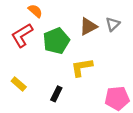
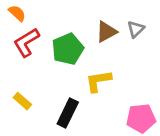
orange semicircle: (35, 11) -> (17, 13), moved
black rectangle: (56, 94) -> (68, 113), size x1.5

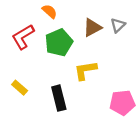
orange semicircle: (17, 13) -> (50, 11), moved
black rectangle: (68, 113) -> (59, 98), turned -40

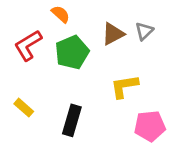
yellow L-shape: (85, 70) -> (124, 86), moved
black rectangle: (59, 98) -> (72, 120), turned 30

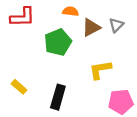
orange semicircle: (61, 14) -> (71, 11), moved, turned -35
red L-shape: (28, 45) -> (23, 17), moved, turned -150

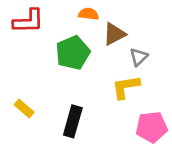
gray triangle: (116, 25) -> (139, 57), moved

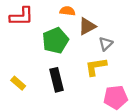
black rectangle: (73, 121) -> (56, 80), moved, turned -30

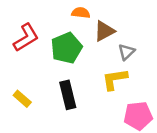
red L-shape: (22, 16) -> (26, 38), moved, turned -30

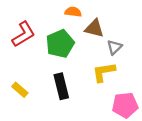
brown triangle: (104, 31) -> (94, 28), turned 42

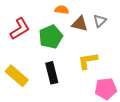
gray triangle: (114, 47) -> (100, 21), moved
yellow rectangle: (20, 90) -> (17, 76), size x1.6

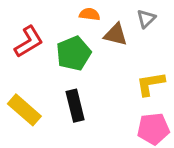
gray triangle: (100, 21) -> (146, 19), moved
yellow L-shape: (88, 61) -> (150, 84), moved

